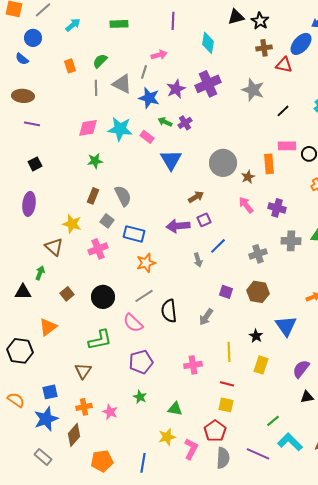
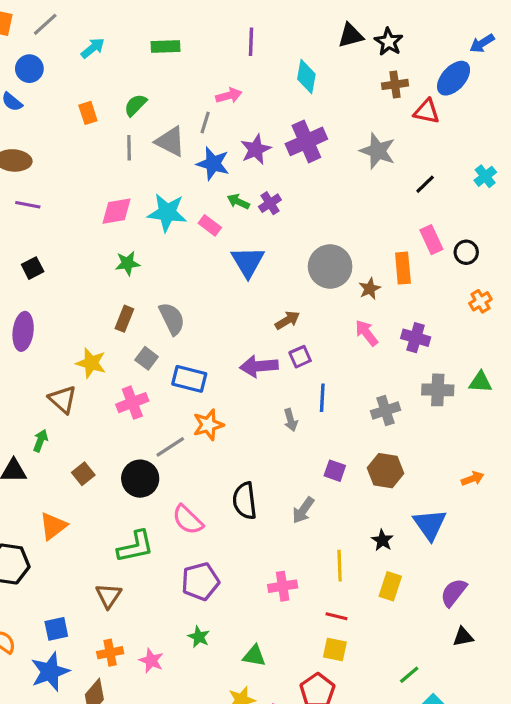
pink rectangle: (287, 146) -> (431, 240), turned 66
blue line: (218, 246) -> (322, 398), turned -42
gray line: (144, 296) -> (170, 447), moved

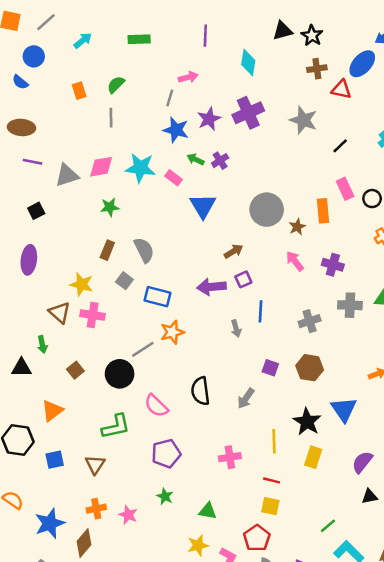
gray triangle: (170, 141) -> (67, 175), moved, turned -45
pink cross: (132, 403) -> (93, 315), moved, turned 30
green arrow: (40, 441) -> (42, 344), turned 147
black star: (382, 540) -> (307, 422), size x1.6
blue square: (56, 629) -> (55, 460), moved

